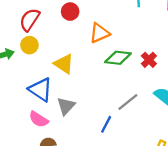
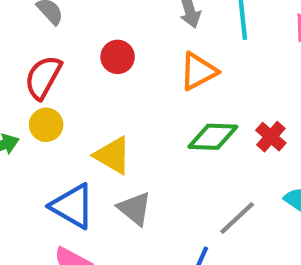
orange triangle: (99, 33) -> (198, 71), moved
gray triangle: (66, 106) -> (135, 209), moved, turned -30

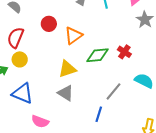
orange triangle: (198, 71) -> (73, 36), moved
yellow triangle: (113, 155) -> (67, 69), moved, turned -42
blue triangle: (73, 206) -> (23, 93), moved

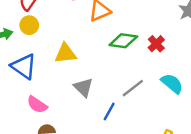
yellow triangle: (67, 69) -> (65, 53), moved
gray triangle: (66, 93) -> (83, 87), moved

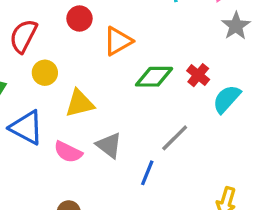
yellow circle: (29, 25) -> (45, 73), moved
cyan semicircle: (172, 84) -> (227, 99), moved, turned -80
pink semicircle: (37, 105) -> (68, 152), moved

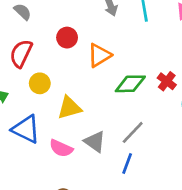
gray line: (175, 138) -> (133, 132), moved

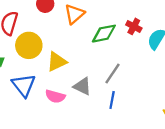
yellow circle: (40, 83) -> (29, 45), size x1.5
blue triangle: (26, 129) -> (24, 85), turned 35

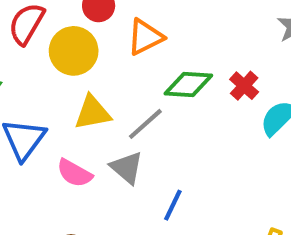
yellow circle: (29, 45) -> (74, 51), moved
gray line: (113, 73) -> (145, 124), moved

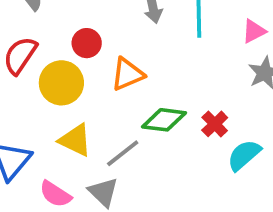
yellow triangle: (93, 113) -> (75, 140), turned 33

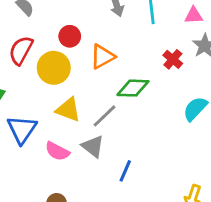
pink triangle: (254, 31) -> (194, 15), turned 30
red cross: (215, 124) -> (173, 59), moved

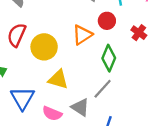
red circle: (70, 36) -> (107, 21), moved
green diamond: (133, 88) -> (109, 58), turned -65
gray line: (104, 116) -> (103, 89), moved

